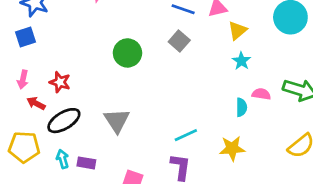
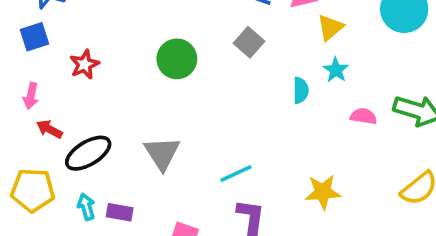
red star: (60, 82) -> (84, 64), moved, turned 30
cyan semicircle: (241, 107) -> (301, 90), moved
cyan line: (186, 135) -> (236, 173), moved

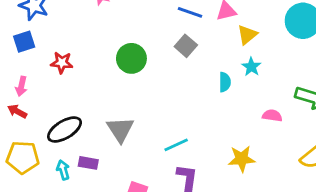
red star: (84, 64) -> (62, 63), turned 30
pink semicircle: (364, 116) -> (272, 116), moved
red arrow: (49, 129) -> (17, 111), moved
purple rectangle: (120, 212) -> (88, 163), moved

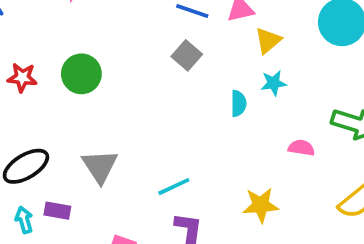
green circle: (131, 58) -> (81, 74), moved
cyan star: (251, 67) -> (274, 83), turned 30

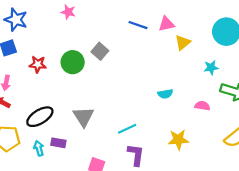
gray square: (187, 55) -> (100, 51), moved
cyan star: (274, 83) -> (211, 68), moved
cyan semicircle: (239, 103) -> (165, 94), moved, turned 80

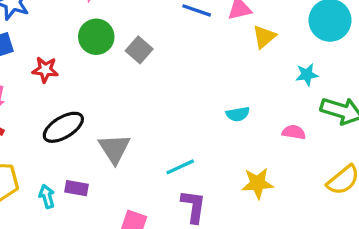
green circle: (73, 62) -> (96, 37), moved
black ellipse: (40, 117) -> (63, 127), moved

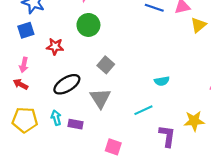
gray square: (139, 50) -> (106, 65), moved
cyan semicircle: (238, 114) -> (162, 81), moved
cyan arrow: (47, 196) -> (56, 118), moved
purple L-shape: (193, 206) -> (167, 136), moved

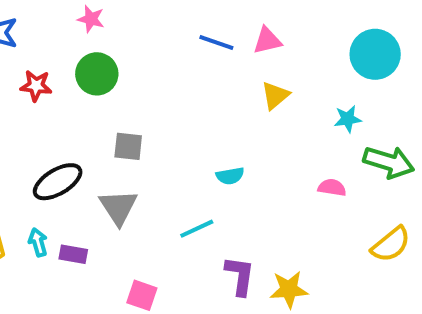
yellow triangle: (198, 25) -> (275, 95), moved
red star: (55, 47) -> (36, 86), moved
gray square: (106, 65) -> (128, 146), turned -35
yellow star: (194, 121) -> (289, 289), moved

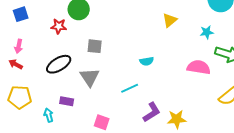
red star: (36, 86) -> (59, 26), moved
pink semicircle: (332, 188) -> (199, 67), size x1.6
cyan arrow: (38, 242) -> (49, 115), moved
purple L-shape: (240, 276) -> (152, 112), turned 50

